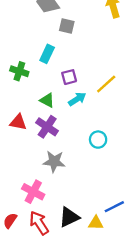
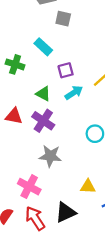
cyan rectangle: (47, 54) -> (43, 47), turned -72
yellow triangle: (96, 223) -> (88, 187), moved

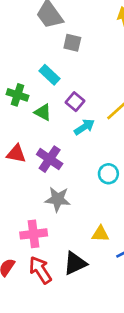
purple square: (66, 70) -> (75, 102), turned -35
green triangle: (43, 94) -> (43, 112), moved
pink cross: (29, 187) -> (34, 234), turned -35

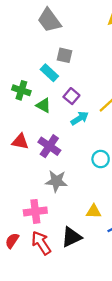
gray square: (72, 43) -> (64, 55), moved

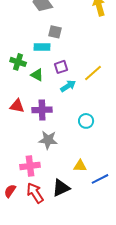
cyan rectangle: (49, 73) -> (42, 47), turned -42
purple square: (71, 96) -> (61, 67), turned 32
purple cross: (49, 146) -> (42, 110), turned -36

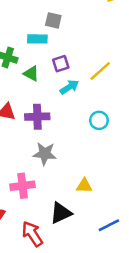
cyan circle: (86, 121) -> (99, 120), moved
blue line: (100, 179) -> (109, 225), moved
red arrow: (35, 193) -> (32, 234), moved

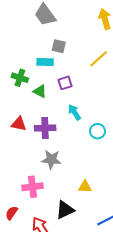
yellow line: (100, 71) -> (99, 59), moved
cyan arrow: (69, 87) -> (74, 112), moved, turned -91

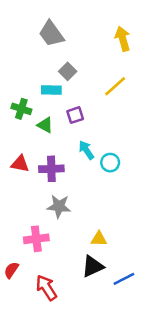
gray square: (59, 46) -> (68, 71), turned 32
cyan circle: (98, 131) -> (110, 163), moved
black triangle: (65, 210) -> (93, 266), moved

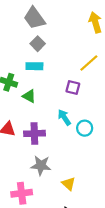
gray square: (68, 71) -> (38, 44), moved
purple square: (75, 115) -> (73, 88), moved, turned 32
yellow triangle: (99, 239) -> (69, 184), moved, turned 40

